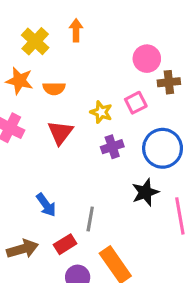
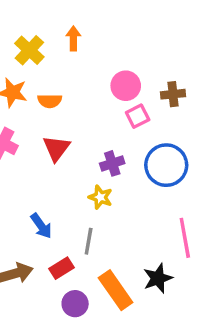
pink circle: (147, 59) -> (126, 86), moved
yellow star: (101, 112) -> (100, 197), moved
black star: (145, 192) -> (158, 278), moved

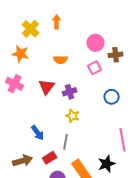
pink circle: (126, 86) -> (96, 43), moved
orange semicircle: (50, 101) -> (61, 60), moved
purple cross: (112, 163) -> (70, 92), moved
blue circle: (166, 165) -> (112, 97), size x0.6

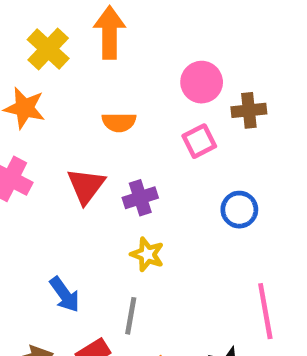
orange arrow: (57, 22) -> (110, 33), size x1.5

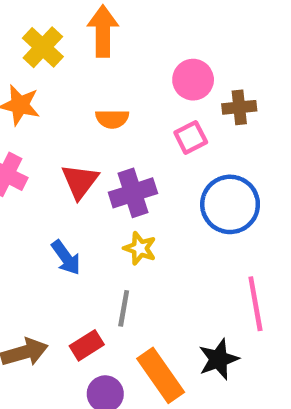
purple cross: (140, 198) -> (133, 193), size x1.4
blue circle: (239, 210) -> (230, 204), size x1.6
blue arrow: (65, 295) -> (66, 258), moved

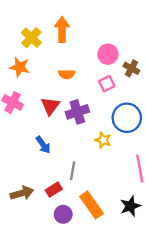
brown cross: (239, 107) -> (131, 68), turned 35
yellow star: (140, 248) -> (103, 140), moved
black star: (218, 359) -> (130, 206), moved

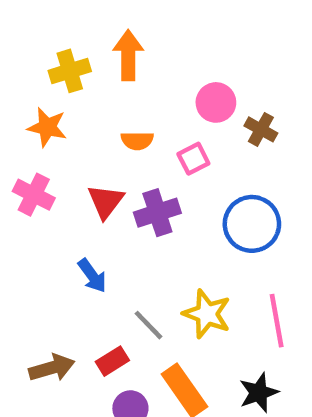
yellow cross: (31, 38) -> (70, 71), turned 30
pink square: (107, 84) -> (193, 159), moved
yellow star: (103, 140) -> (207, 314), moved, size x1.5
gray line: (73, 171) -> (148, 325), turned -54

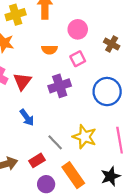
pink circle: (216, 102) -> (78, 29), moved
red triangle: (106, 201) -> (22, 81), moved

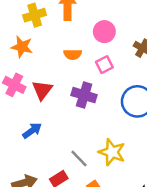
purple cross: (60, 86) -> (84, 95), turned 35
blue arrow: (27, 118) -> (32, 131), moved, turned -90

